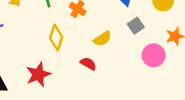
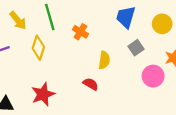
yellow diamond: (56, 38) -> (38, 48), moved
yellow semicircle: (102, 39) -> (104, 60), turned -48

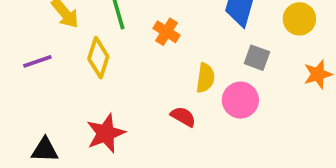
gray square: (136, 48) -> (257, 58), turned -35
pink circle: (153, 76) -> (240, 100), moved

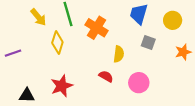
orange cross: (167, 32) -> (97, 28), size x1.5
purple line: (37, 61) -> (13, 53), moved
pink circle: (240, 100) -> (139, 83), moved

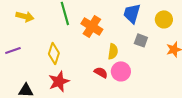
yellow arrow: (38, 17) -> (25, 16), moved, turned -36
yellow diamond: (57, 43) -> (54, 53), moved
pink circle: (139, 83) -> (121, 71), moved

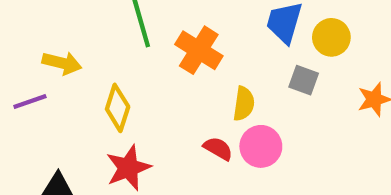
yellow arrow: (25, 16) -> (62, 63), moved
yellow circle: (164, 19) -> (331, 37), moved

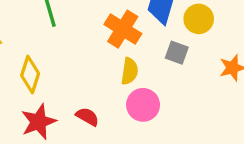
orange cross: (199, 50) -> (123, 29), moved
red semicircle: (218, 149) -> (87, 117), moved

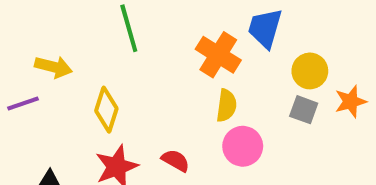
yellow circle: (199, 19) -> (310, 71), moved
gray square: (177, 53) -> (304, 110), moved

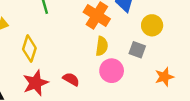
orange star: (351, 101) -> (164, 77), moved
gray square: (304, 110) -> (137, 50), moved

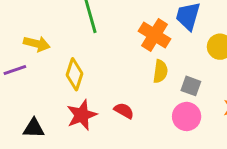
gray square: (137, 50) -> (191, 86), moved
pink circle: (112, 71) -> (187, 116), moved

